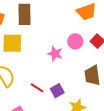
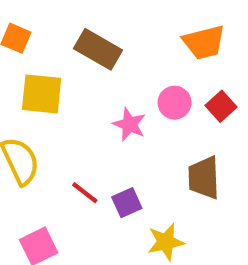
brown rectangle: (25, 14) -> (98, 49), moved, turned -65

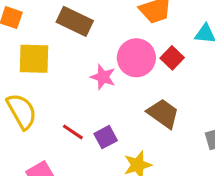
pink circle: (175, 103) -> (136, 58), size x1.5
brown trapezoid: (204, 178) -> (163, 114), turned 132

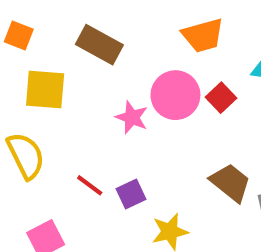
brown trapezoid: (163, 114) -> (230, 183), moved

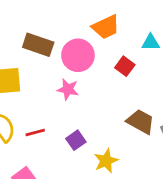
pink circle: (175, 95) -> (78, 55), moved
red line: (90, 185) -> (35, 133), moved, turned -42

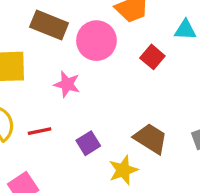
pink star: (68, 89) -> (67, 84), moved
brown trapezoid: (141, 121) -> (151, 139), moved

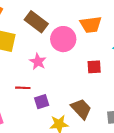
red square: (152, 57) -> (94, 67), moved, turned 32
red line: (40, 131) -> (23, 88), moved

